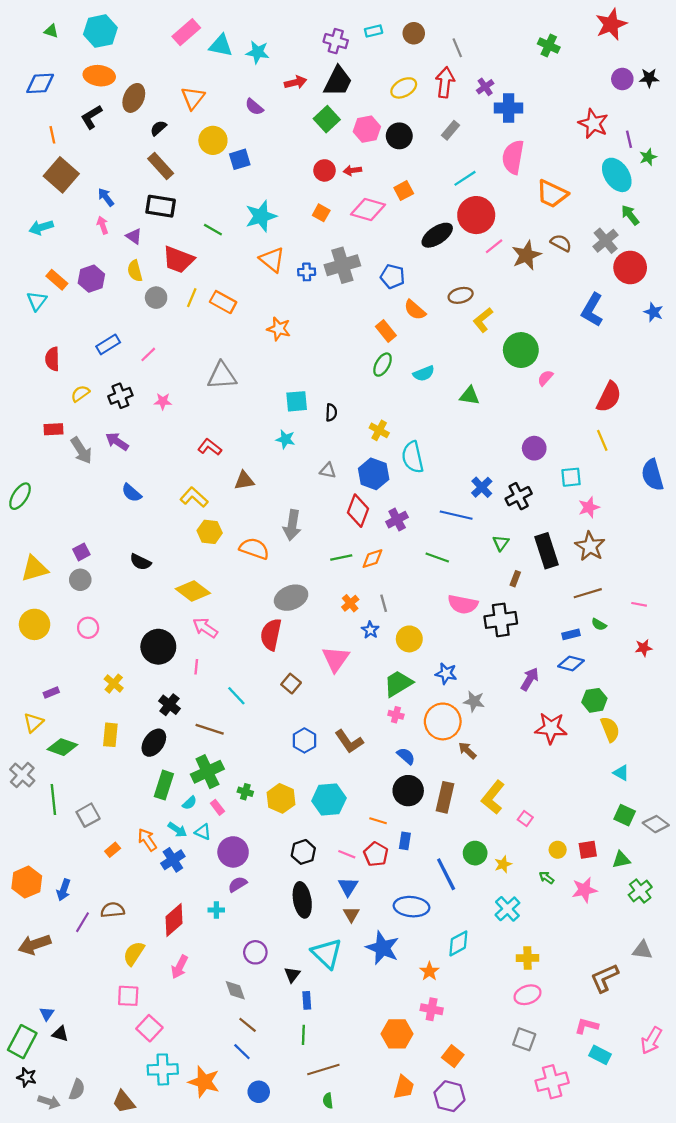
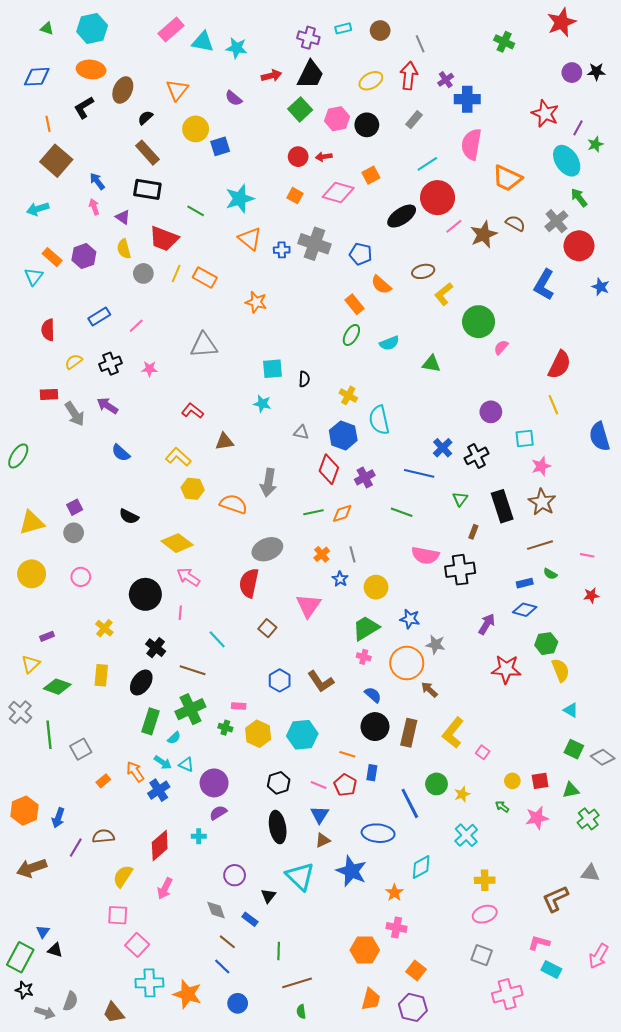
purple line: (629, 139) -> (578, 128), turned 42
gray cross: (342, 265) -> (315, 244), turned 36
pink rectangle: (217, 807) -> (239, 706), moved, turned -48
brown triangle: (351, 914) -> (323, 840), turned 35
blue rectangle: (307, 1000) -> (250, 919), moved, turned -49

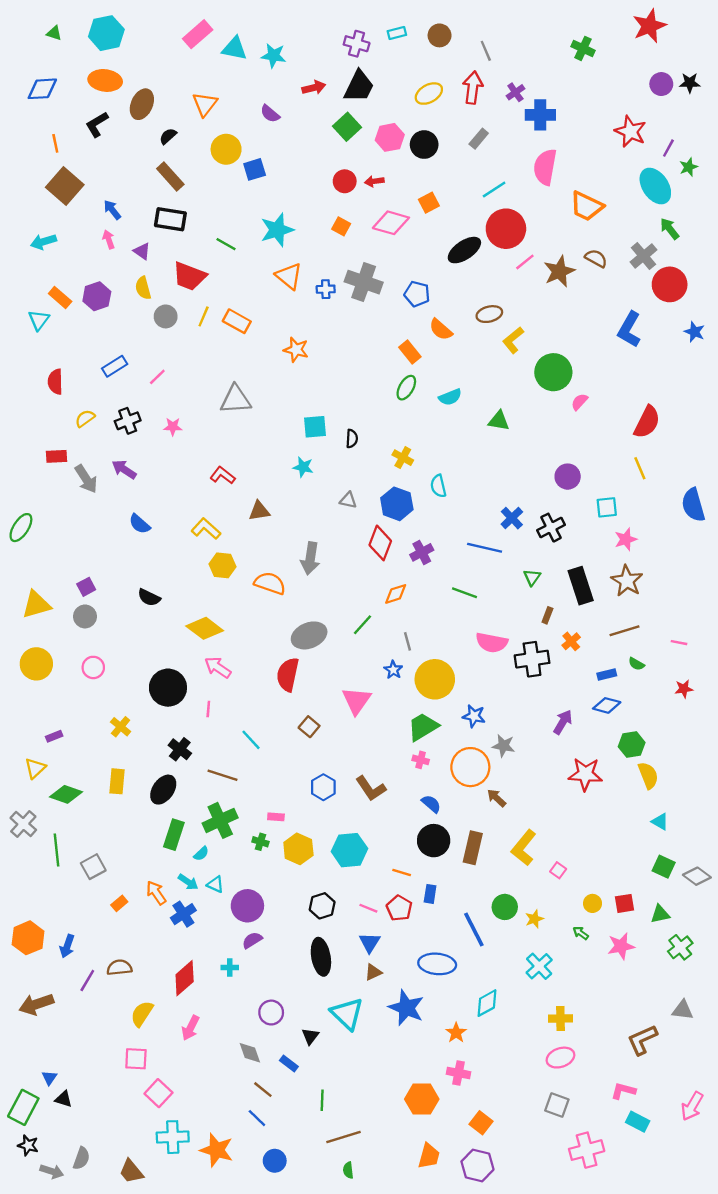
cyan semicircle: (379, 420) -> (438, 486), size x0.7
green line: (313, 512) -> (362, 625), moved, turned -36
orange cross: (322, 554) -> (571, 641), moved
yellow circle: (376, 587) -> (435, 679), size x1.4

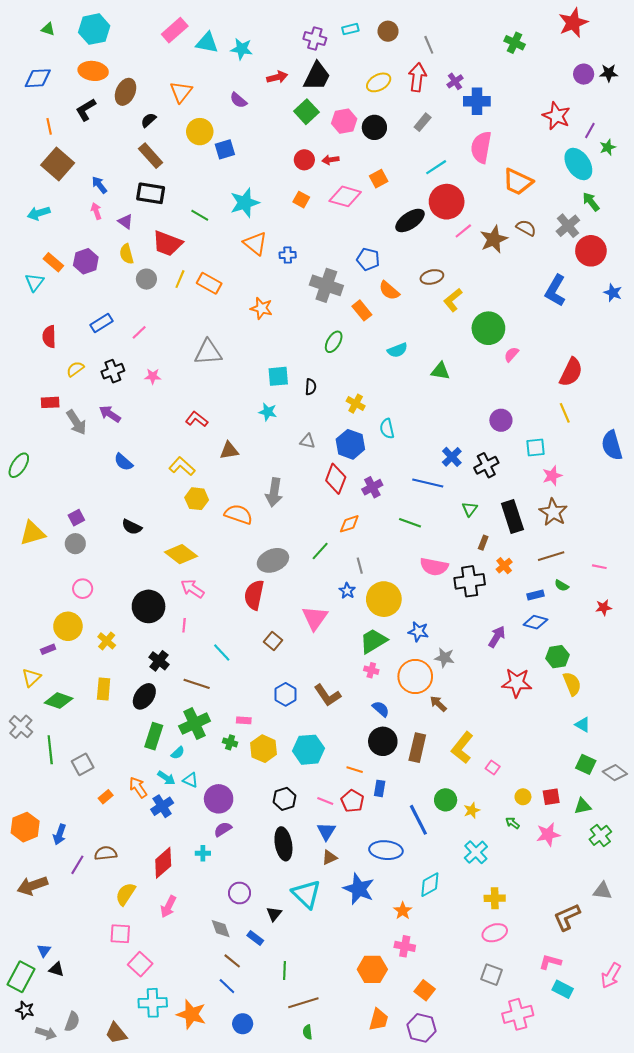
gray cross: (364, 282) -> (326, 285), moved
green ellipse: (406, 388) -> (334, 342), moved
yellow circle: (36, 664) -> (68, 626), moved

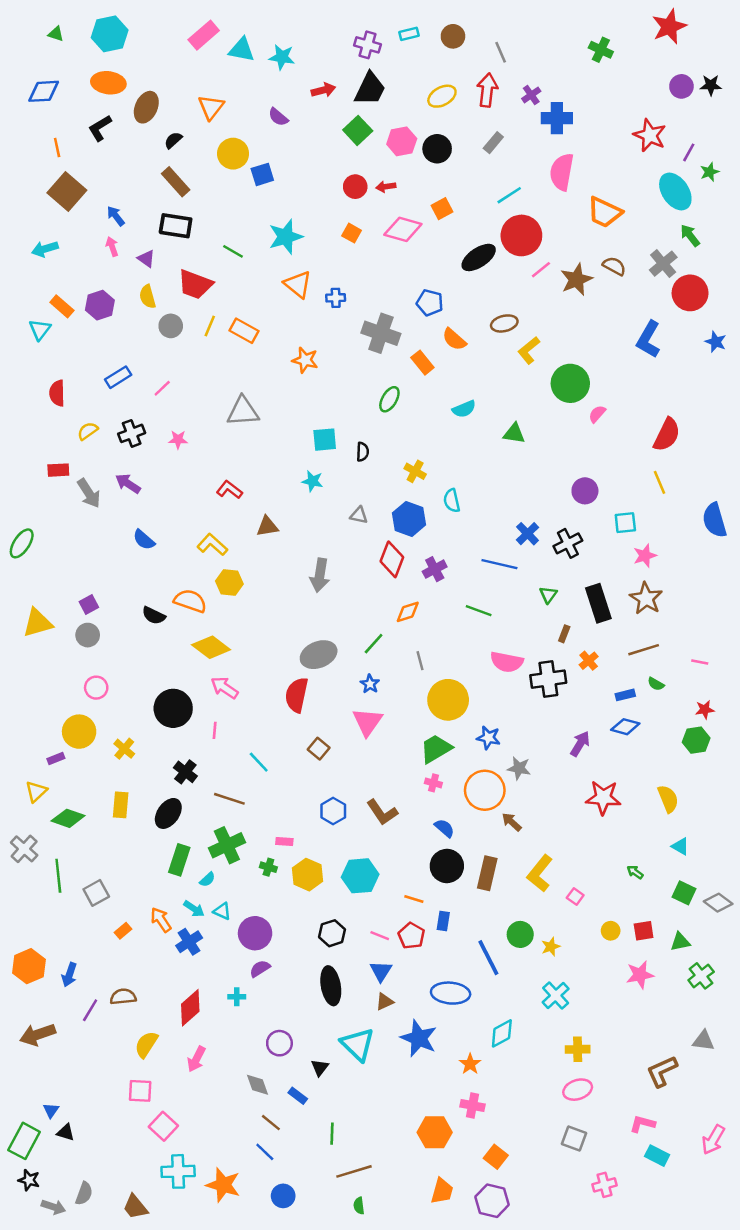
orange semicircle: (238, 514) -> (190, 601), moved
blue star: (347, 591) -> (370, 684), moved
green hexagon: (557, 657) -> (696, 740), moved
green arrow: (512, 823) -> (635, 872), moved
pink cross: (518, 1014) -> (604, 1185), size x0.7

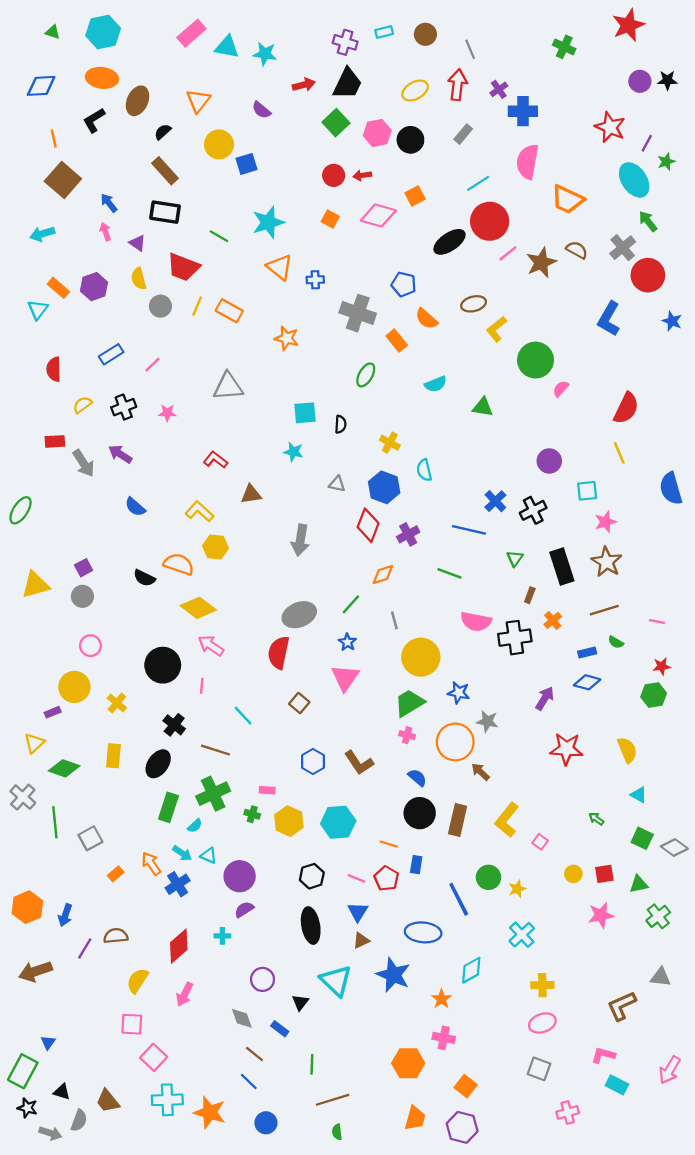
black triangle: (66, 1132) -> (62, 1092), moved
brown trapezoid: (135, 1207) -> (108, 1101), moved

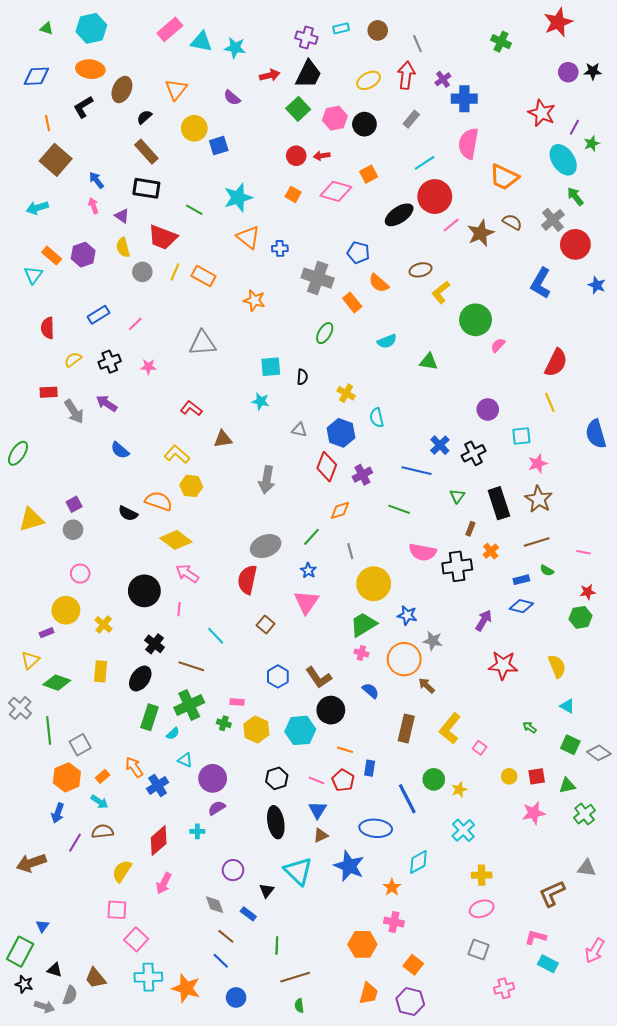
black circle: (420, 813) -> (331, 710), moved
cyan arrow: (182, 853) -> (100, 802), moved
orange hexagon: (27, 907) -> (67, 777), moved

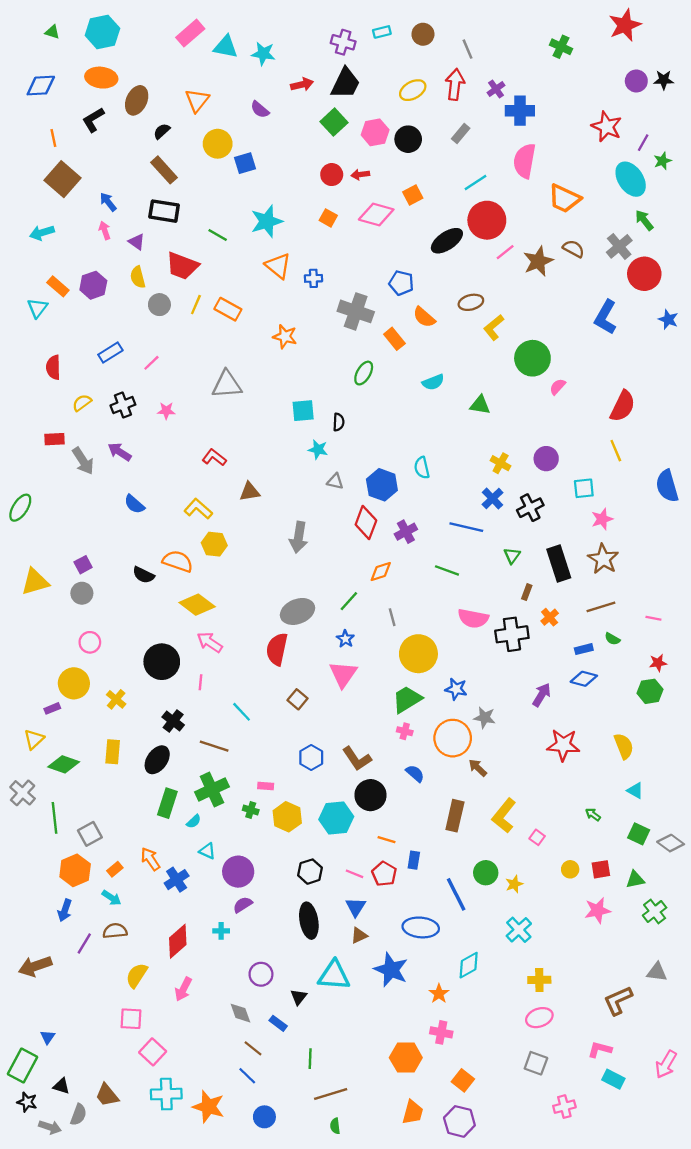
yellow cross: (346, 393) -> (501, 463), moved
cyan star: (261, 401) -> (318, 449), moved
cyan triangle: (298, 871) -> (334, 975), turned -40

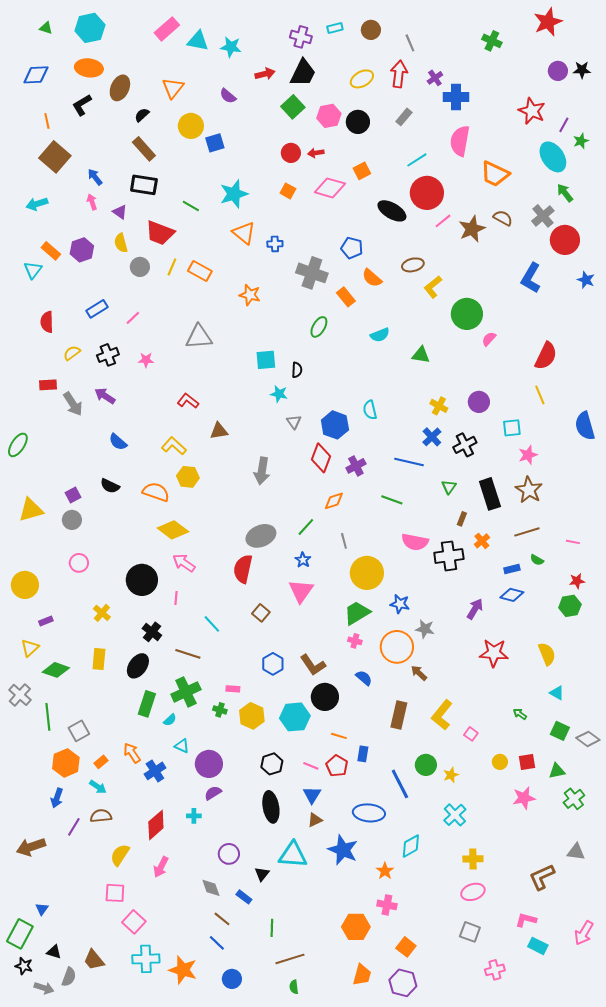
black ellipse: (447, 241) -> (392, 211), turned 64
gray triangle: (335, 481) -> (294, 422), turned 42
black semicircle: (143, 575) -> (110, 486), moved
yellow circle: (74, 683) -> (25, 585), moved

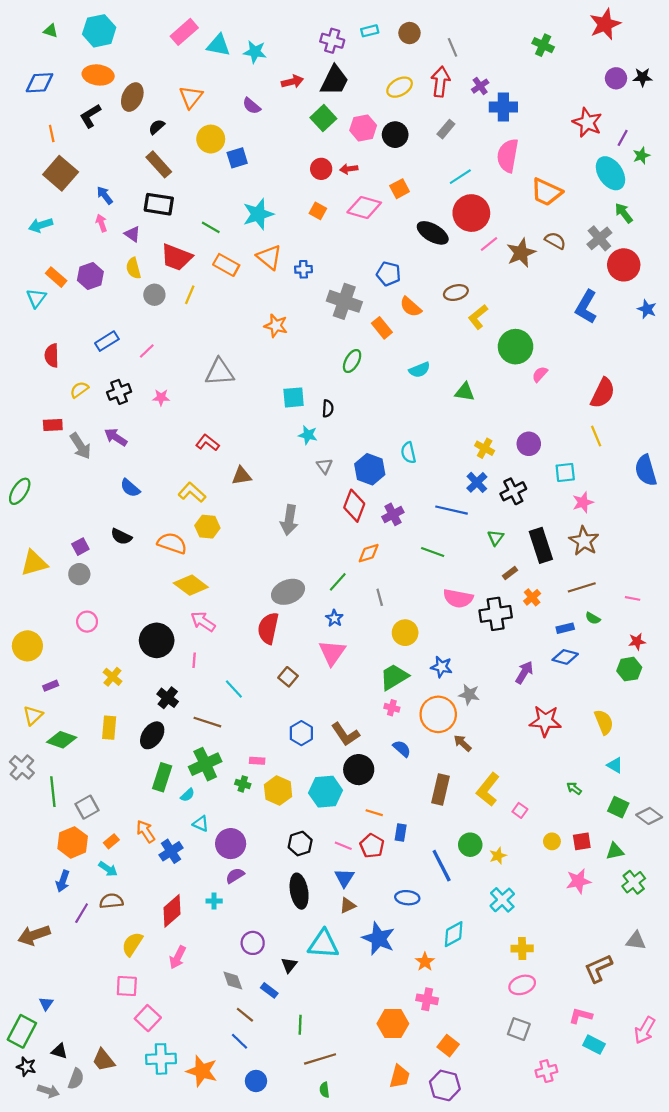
orange rectangle: (200, 271) -> (226, 265), moved
brown rectangle: (462, 519) -> (510, 573), turned 32
yellow circle: (367, 573) -> (405, 633), size x0.7
blue ellipse: (369, 813) -> (407, 898), size x0.7

